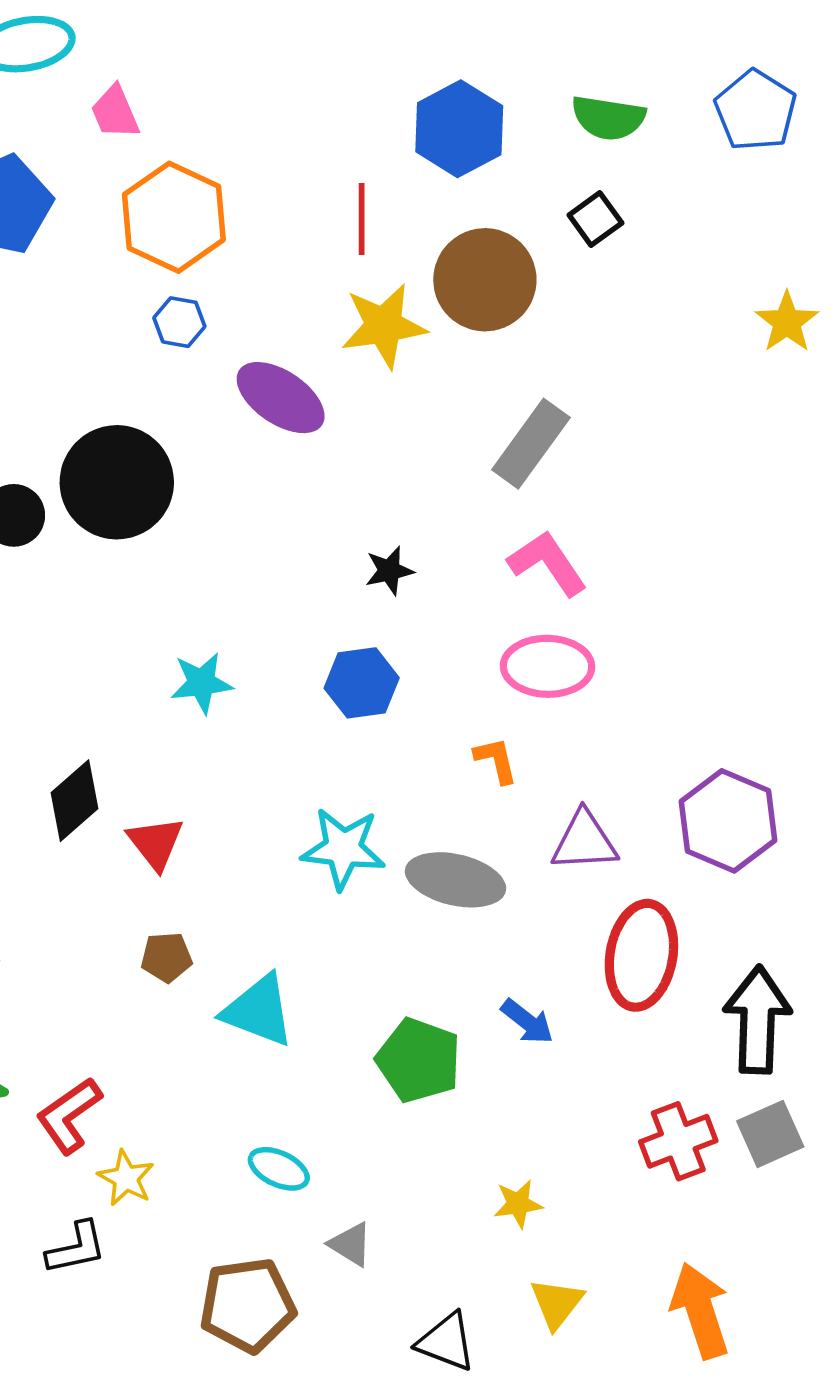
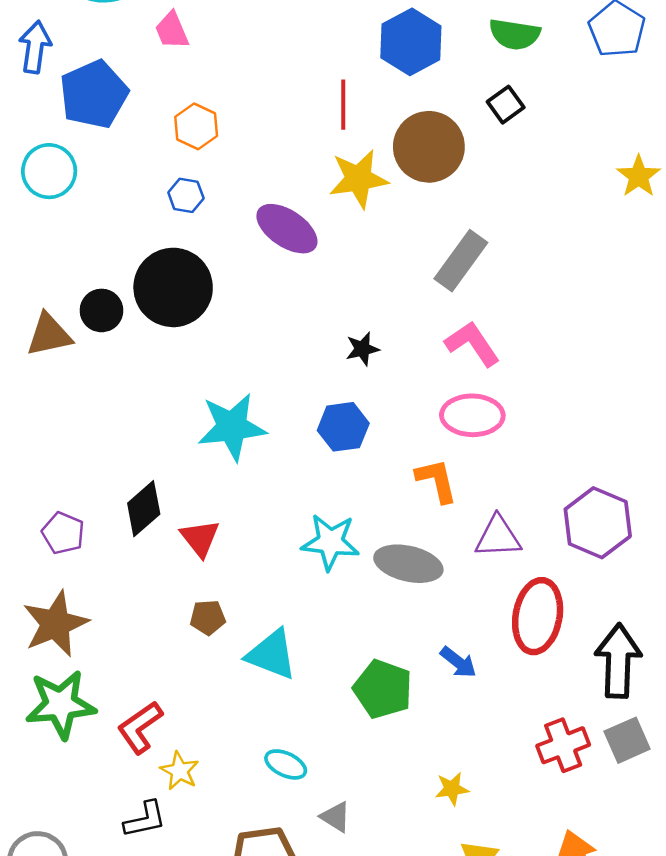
orange hexagon: (174, 217) -> (196, 126), moved, size x0.6
blue hexagon: (179, 322) -> (186, 195), moved
cyan star: (201, 683) -> (232, 427), size x1.6
orange L-shape: (496, 760) -> (437, 481), size x1.4

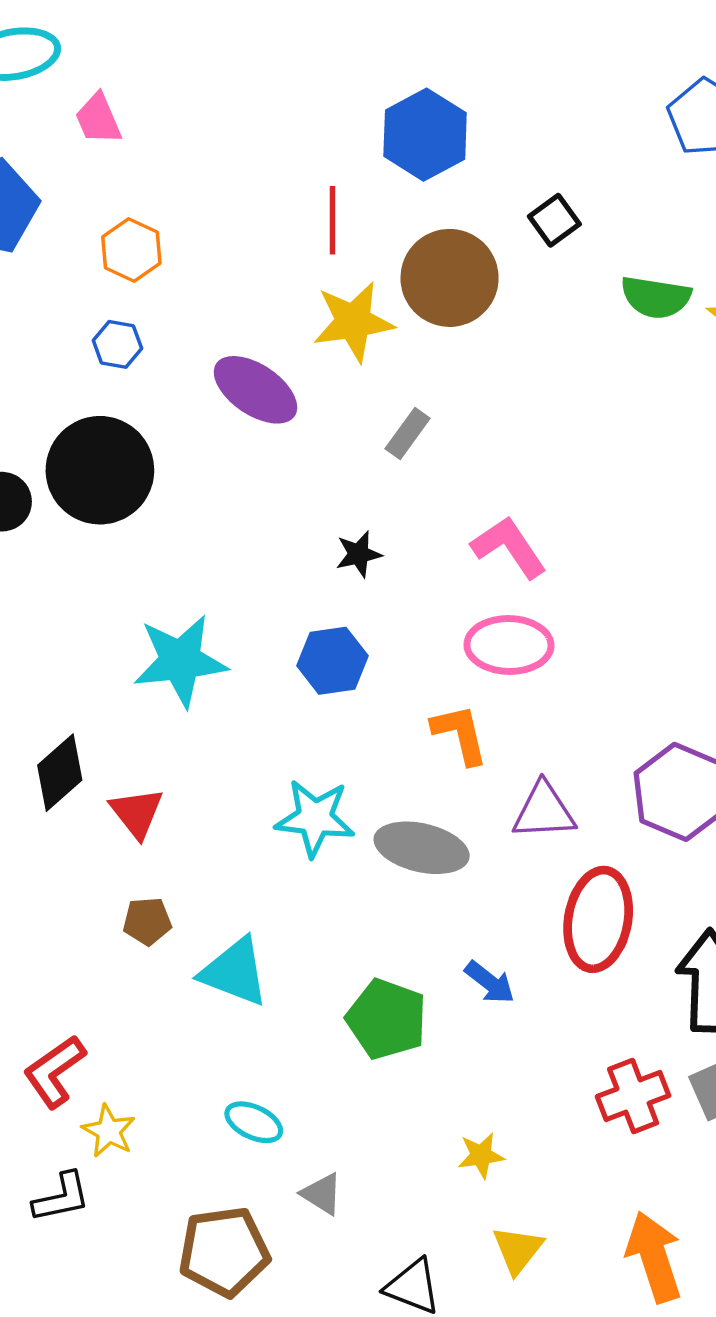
green semicircle: (515, 34) -> (656, 297), moved
gray rectangle: (461, 261) -> (408, 433), moved, size x0.6

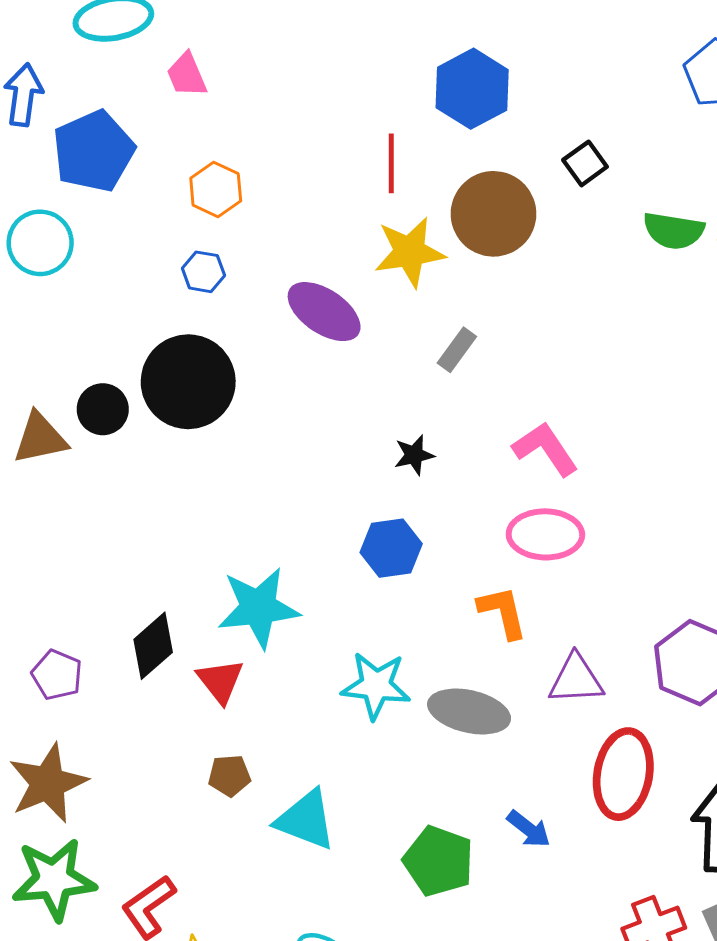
cyan star: (180, 661) -> (258, 608), moved

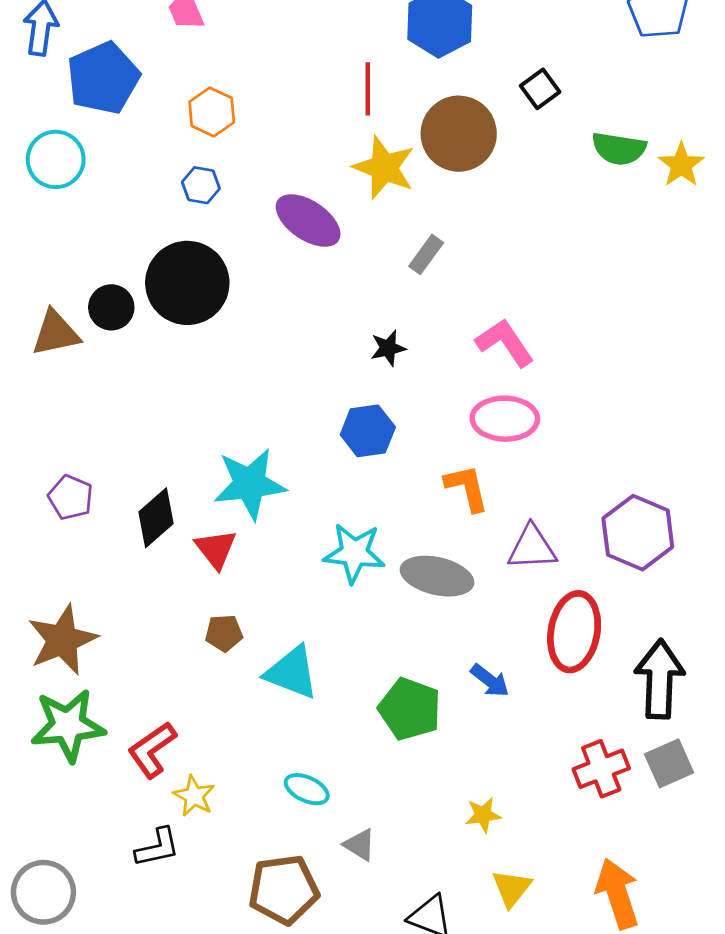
yellow star: (410, 252) -> (384, 168), turned 30
purple pentagon: (57, 675) -> (71, 497), moved

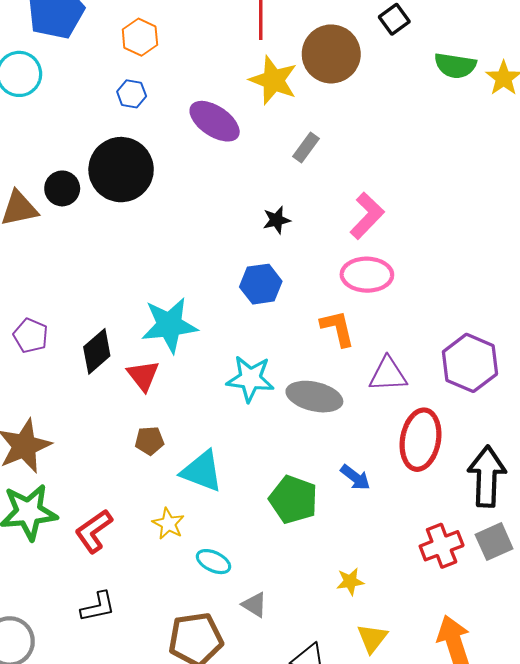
pink L-shape: (505, 343) -> (367, 216), turned 78
yellow star: (194, 796) -> (168, 524), moved

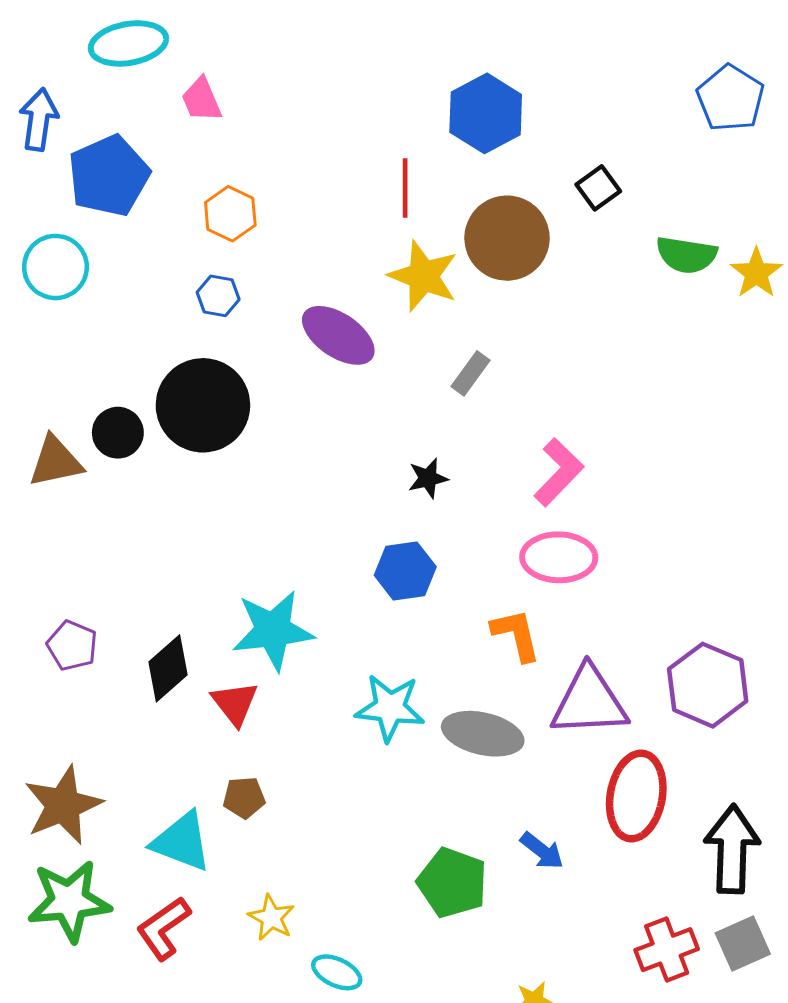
purple triangle: (388, 374) -> (589, 702), size x1.4
cyan triangle: (202, 471) -> (182, 842), moved

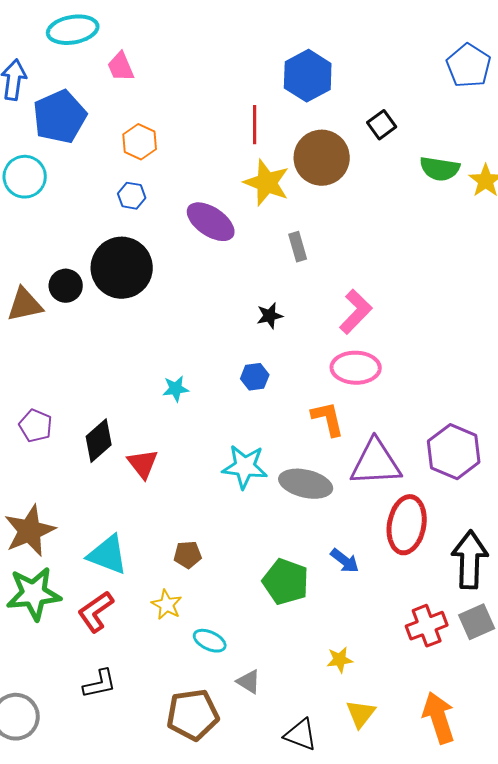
gray rectangle: (471, 373) -> (298, 247), turned -52
blue hexagon: (405, 571) -> (255, 377), size x0.7
cyan star: (273, 630) -> (176, 389), moved, size x0.5
brown pentagon: (244, 798) -> (188, 555), moved

